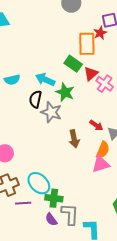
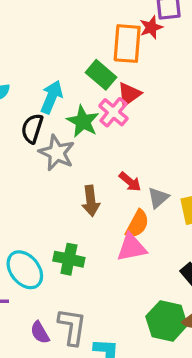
cyan arrow: (45, 80) -> (52, 97), turned 84
pink cross: (105, 84) -> (113, 112), moved
green cross: (54, 198) -> (69, 259), moved

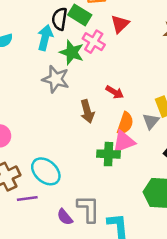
red triangle: (129, 94) -> (120, 24), moved
black semicircle: (32, 128) -> (60, 19), moved
gray triangle: (158, 198) -> (151, 121), moved
green cross: (69, 259) -> (108, 154), moved

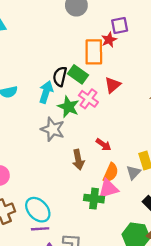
purple line: (27, 199) -> (40, 229), moved

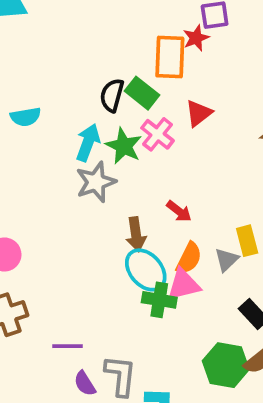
cyan arrow: (46, 92) -> (88, 143), moved
gray star: (53, 129) -> (96, 182), turned 30
cyan ellipse: (38, 210) -> (146, 270), moved

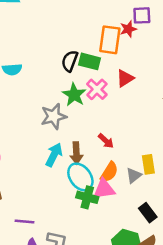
green rectangle: (142, 93) -> (89, 61), turned -30
cyan arrow: (88, 143) -> (54, 155), moved

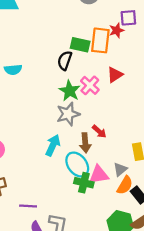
green rectangle: (89, 61) -> (80, 45), moved
gray star: (54, 116) -> (68, 114), moved
brown arrow: (76, 153) -> (85, 143), moved
orange semicircle: (109, 172) -> (125, 185), moved
gray triangle: (134, 175) -> (120, 169), moved

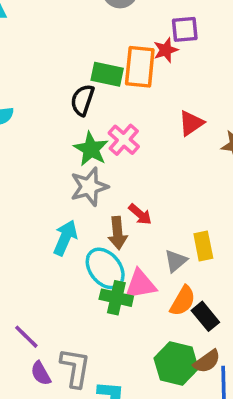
red triangle: (115, 75) -> (191, 123), moved
gray triangle: (120, 169) -> (176, 261), moved
purple line: (28, 206) -> (26, 337), turned 42

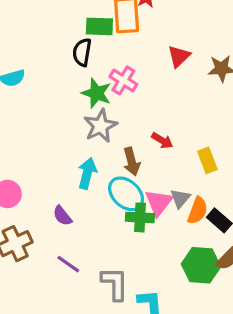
red arrow: (140, 214) -> (162, 141), moved
gray triangle: (176, 261) -> (180, 198), moved
pink triangle: (140, 284) -> (159, 203), turned -32
purple semicircle: (41, 373) -> (62, 216), moved

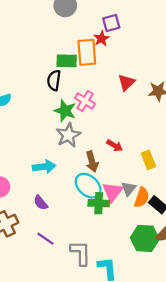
cyan arrow: (87, 173) -> (44, 167), moved, turned 70

